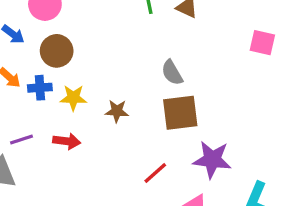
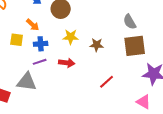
blue cross: (40, 88) -> (41, 44), moved
red line: (155, 173) -> (107, 82), moved

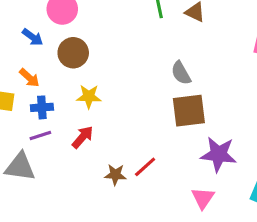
brown star: (97, 45) -> (115, 175), moved
red arrow: (67, 63) -> (83, 137), turned -56
pink triangle: (144, 102) -> (203, 198), turned 35

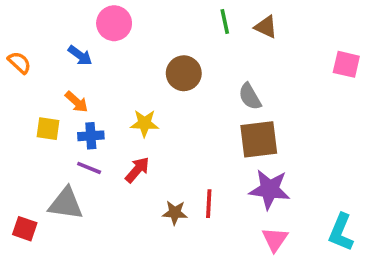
brown circle: (73, 53) -> (184, 73), moved
purple line: (40, 136) -> (89, 168), turned 40
purple star: (218, 154) -> (270, 189), moved
red line: (145, 167) -> (209, 204), turned -45

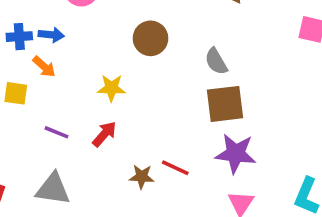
blue arrow: (80, 55) -> (51, 35), moved, turned -30
blue cross: (91, 136) -> (19, 37), moved
gray triangle: (66, 204) -> (53, 189), moved
red line: (209, 204) -> (175, 168), turned -68

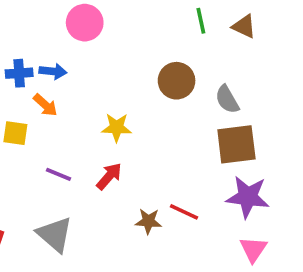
brown circle: (150, 38) -> (177, 81), moved
gray triangle: (53, 189) -> (55, 234), turned 33

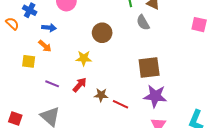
blue cross: (19, 73) -> (30, 10), moved, turned 32
brown circle: (177, 81) -> (102, 33), moved
gray semicircle: (227, 99) -> (143, 23), moved
brown star: (148, 221) -> (101, 95), moved

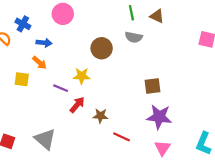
gray semicircle: (143, 23) -> (134, 37), moved, turned -49
brown square: (149, 67) -> (153, 86), size x0.7
purple line: (52, 84) -> (61, 88), moved
red line: (120, 104) -> (122, 137), moved

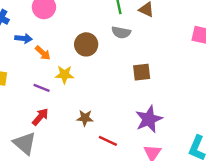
orange arrow: (40, 63) -> (43, 53), moved
brown square: (153, 86) -> (142, 72), moved
red arrow: (77, 105) -> (40, 117), moved
purple star: (159, 117) -> (149, 119), turned -30

